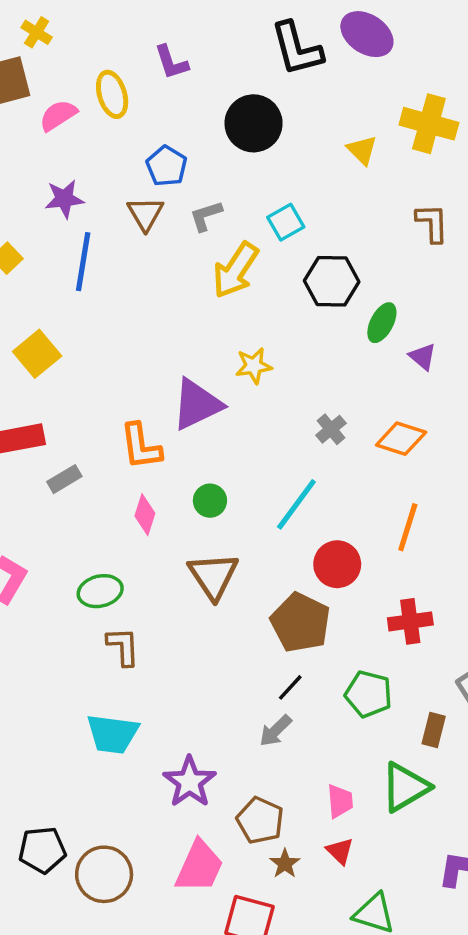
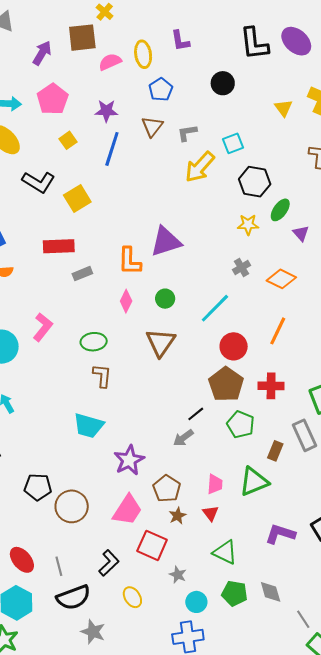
black circle: (254, 123) -> (223, 83), size x0.7
blue pentagon: (166, 166) -> (161, 89), moved
yellow star: (254, 366) -> (248, 225), moved
brown pentagon: (300, 622) -> (226, 384), moved

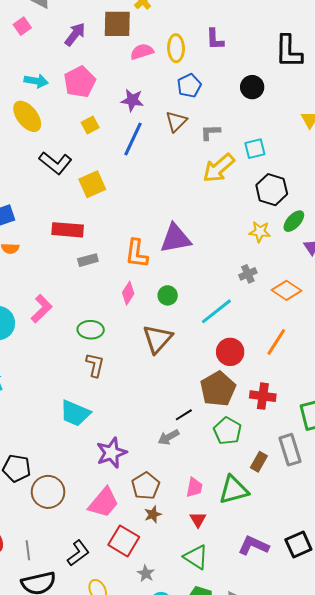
red triangle: (210, 513) -> (198, 520), moved

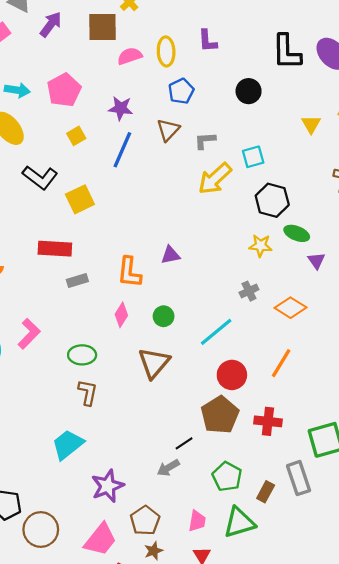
purple arrow: (75, 34) -> (51, 24), moved
green ellipse: (294, 221) -> (297, 233), turned 70
purple triangle: (175, 238) -> (170, 255), size x0.6
cyan trapezoid: (75, 413) -> (68, 445), turned 120
green pentagon: (227, 431) -> (227, 477), moved

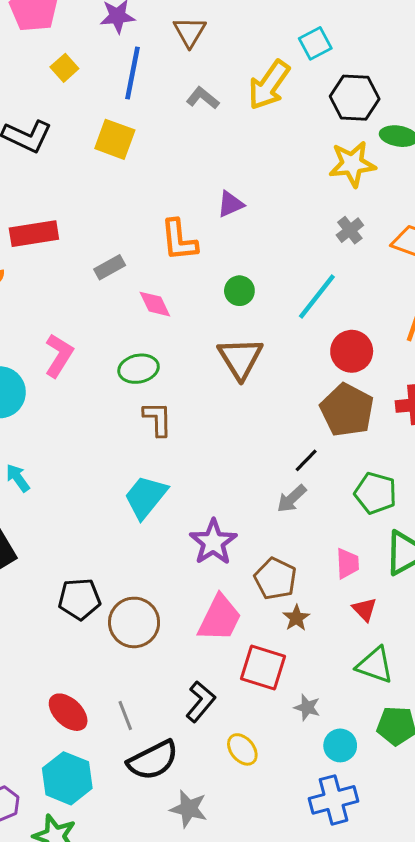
gray L-shape: (205, 141) -> (203, 98), moved, turned 55
yellow square: (80, 199) -> (115, 139), moved, turned -32
yellow star: (261, 246) -> (352, 164), size x1.4
red rectangle: (55, 249) -> (34, 234), moved
pink diamond: (121, 315) -> (155, 304), moved, turned -45

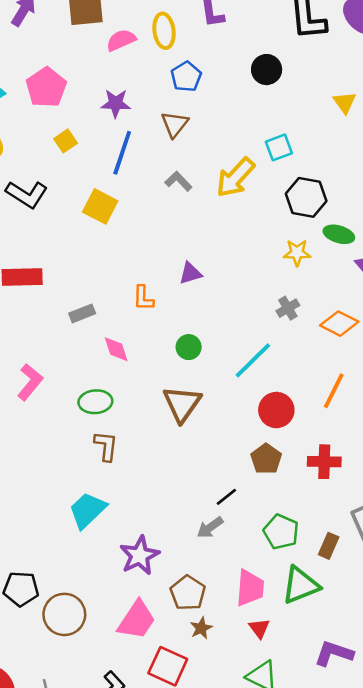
yellow star: (352, 164) -> (297, 253), size x0.7
orange L-shape: (179, 240) -> (143, 298), size x0.7
brown pentagon: (347, 410) -> (266, 459), size x0.7
pink trapezoid: (347, 564) -> (250, 588), size x1.4

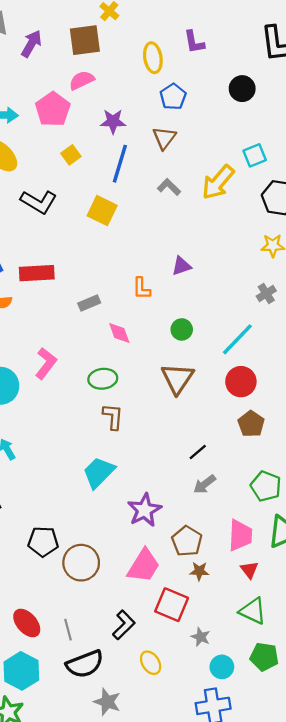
pink semicircle: (121, 40) -> (82, 80), moved
red circle: (276, 410) -> (241, 382), moved
black line: (226, 497) -> (198, 452), moved
brown star: (201, 628) -> (199, 571), turned 30

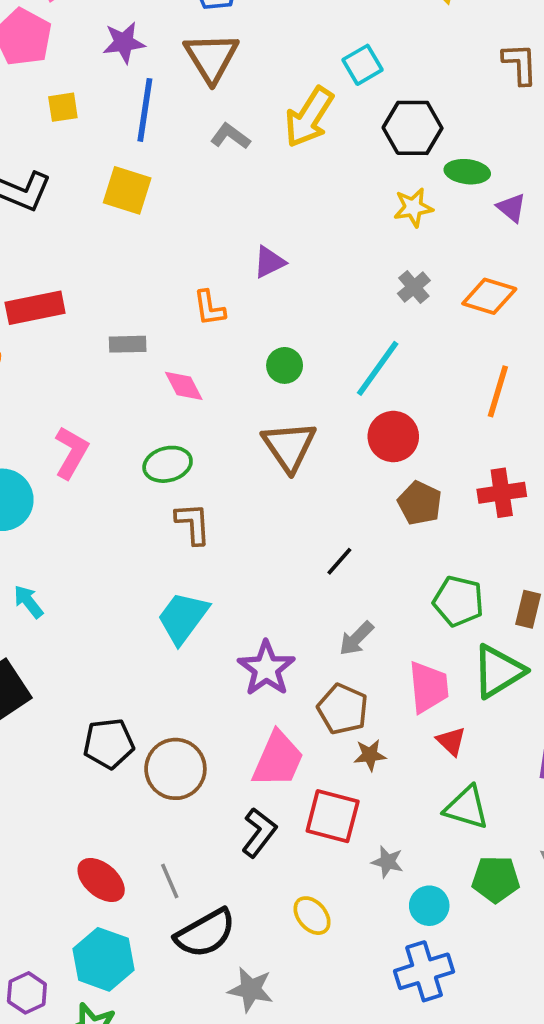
brown triangle: (164, 138) -> (211, 57), size x1.4
yellow square: (71, 155) -> (63, 107), turned 36
gray rectangle: (89, 303) -> (128, 344), turned 30
gray arrow: (205, 484) -> (356, 638), moved
black L-shape: (124, 625) -> (259, 833), moved

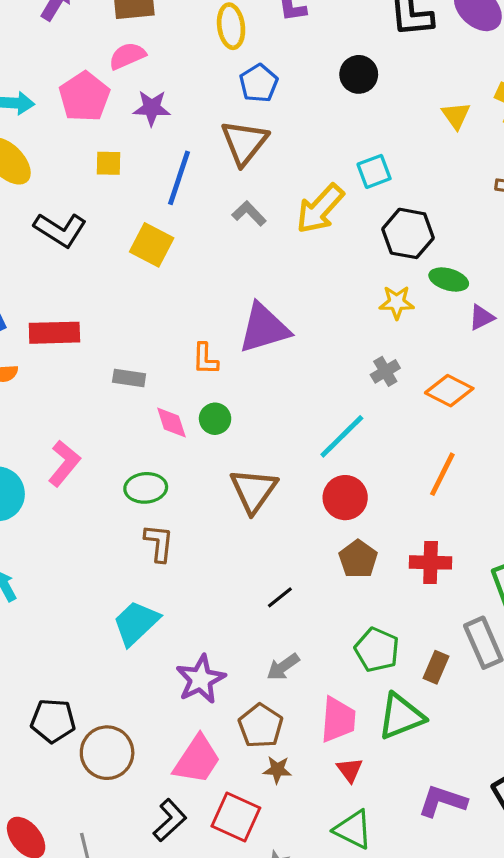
purple star: (124, 43) -> (152, 108), moved
purple triangle: (511, 208) -> (482, 317), turned 44
purple triangle: (269, 262) -> (264, 328), size x1.8
green circle: (285, 365) -> (215, 419), moved

